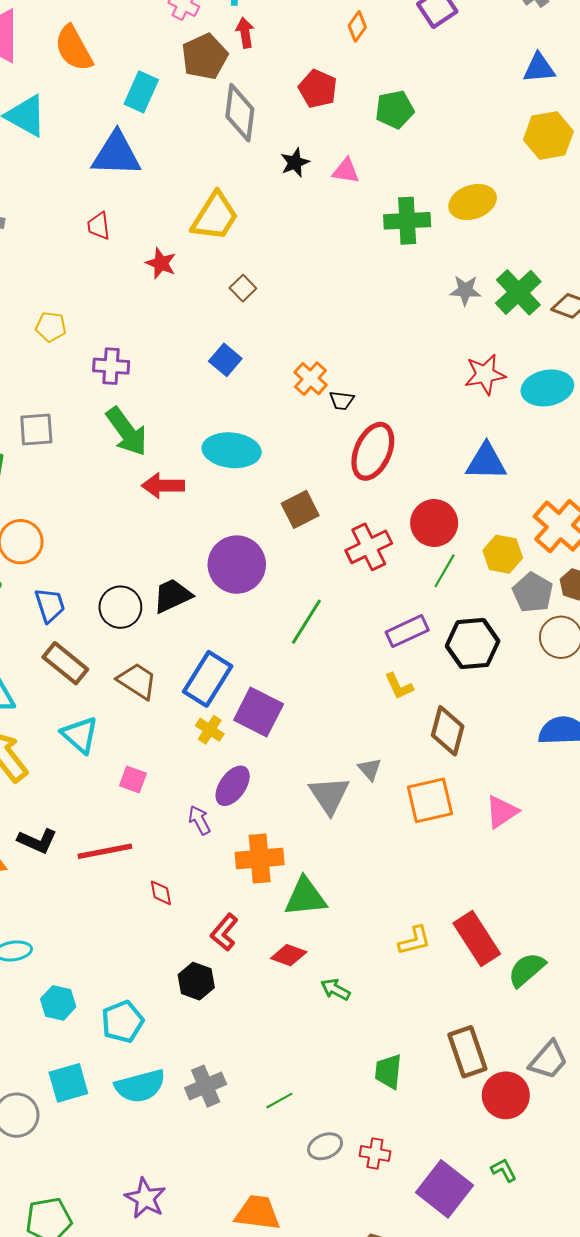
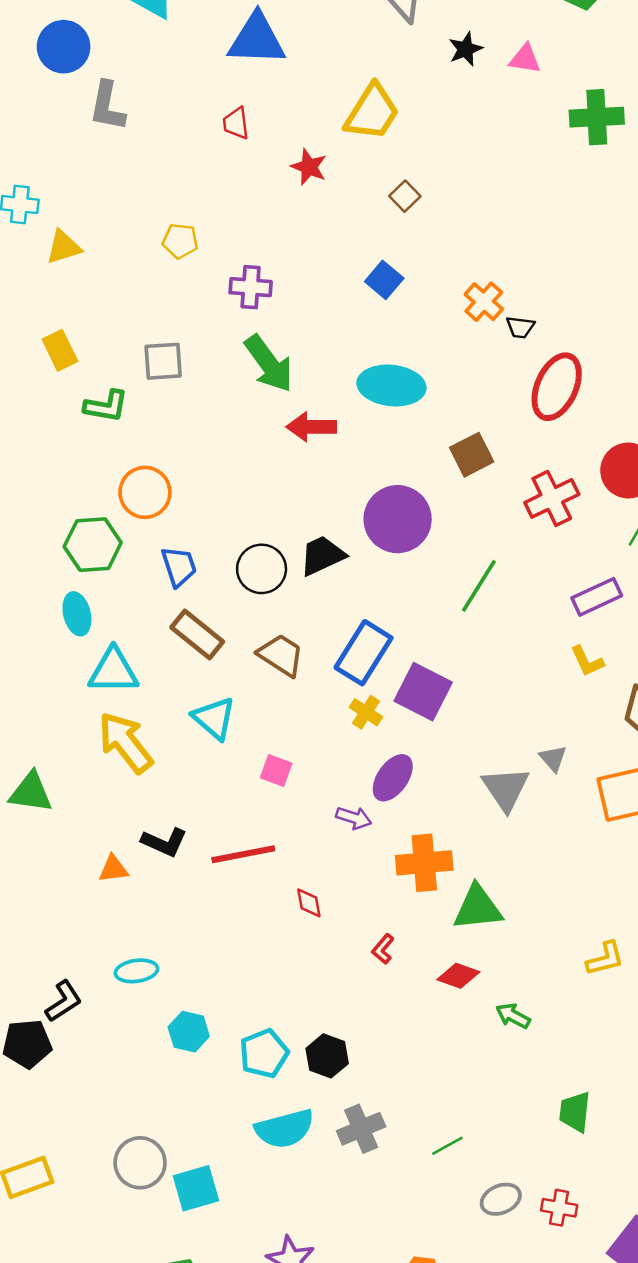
purple arrow: (199, 820) -> (354, 818), turned 136
red L-shape: (224, 932) -> (383, 949), size x0.7
black hexagon: (196, 981) -> (327, 1056), moved
cyan square: (68, 1083) -> (196, 1188), moved

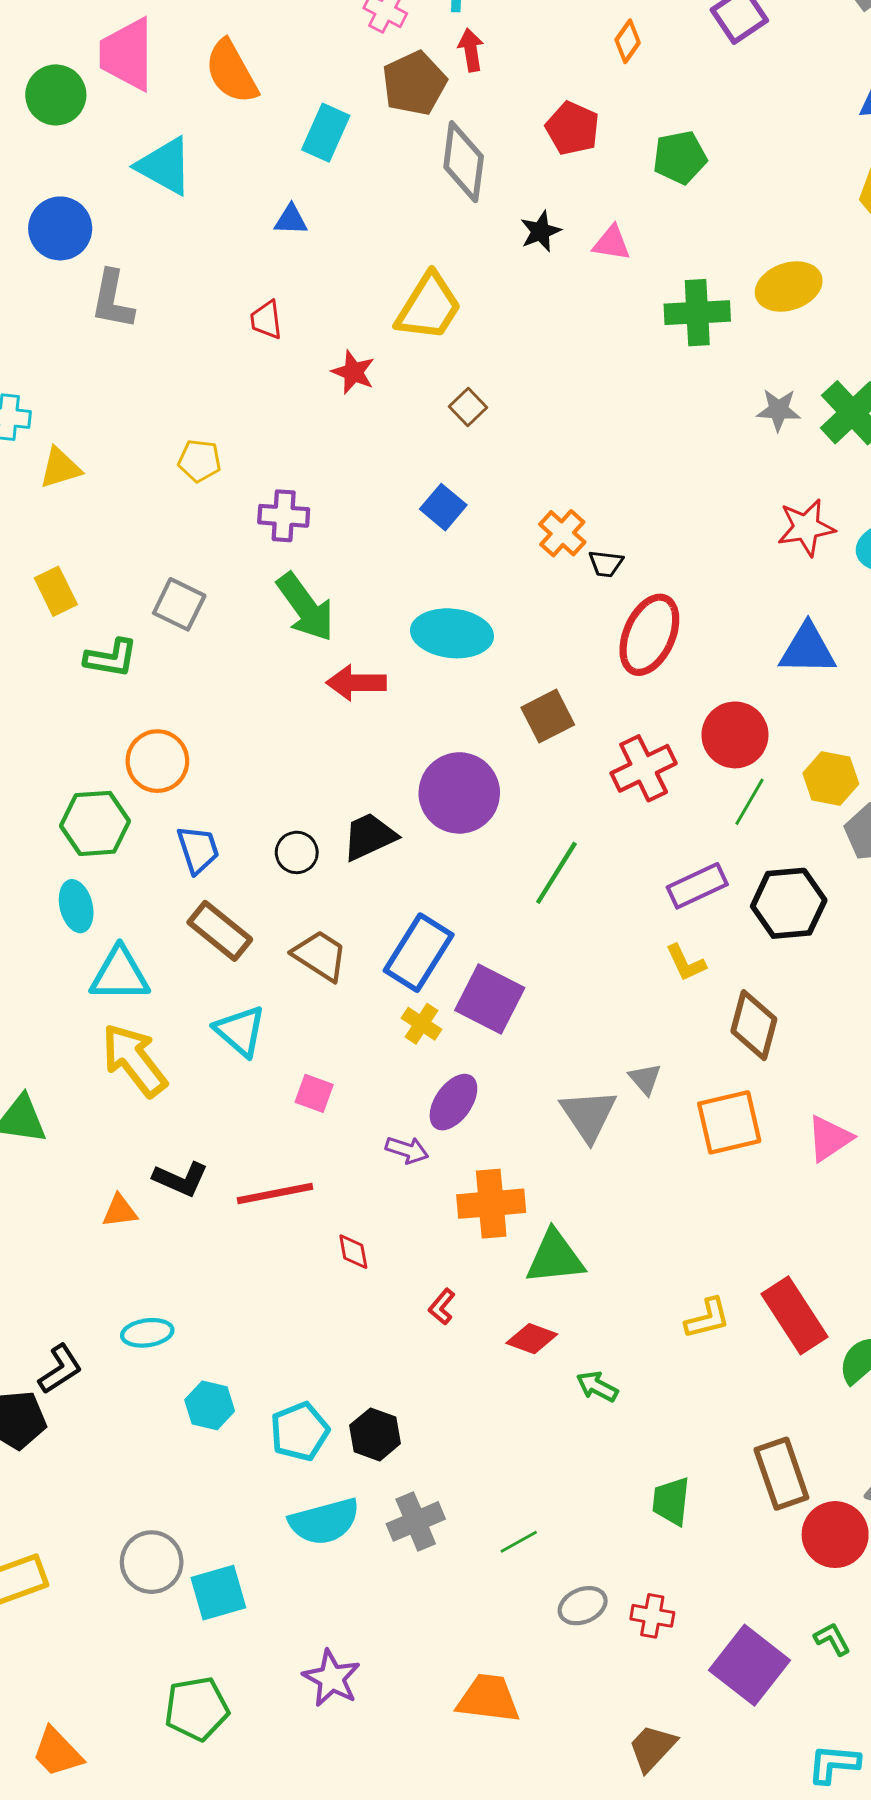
blue triangle: (257, 39) -> (291, 220), size x0.5
gray square: (163, 361) -> (179, 604), turned 30
black circle: (262, 569) -> (297, 852), size x0.7

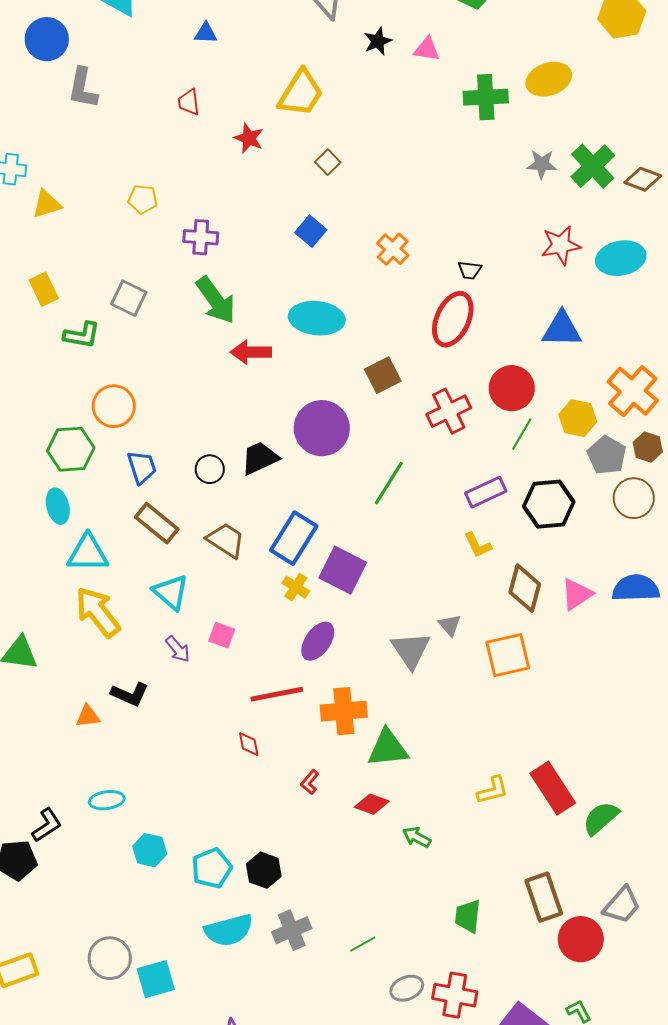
black trapezoid: (606, 564) -> (470, 270), moved
pink triangle: (829, 1138) -> (577, 594), moved
purple arrow: (407, 1150) -> (178, 649), moved, turned 32
red line: (275, 1194) -> (277, 694), moved
red cross: (652, 1616) -> (455, 995), size x1.5

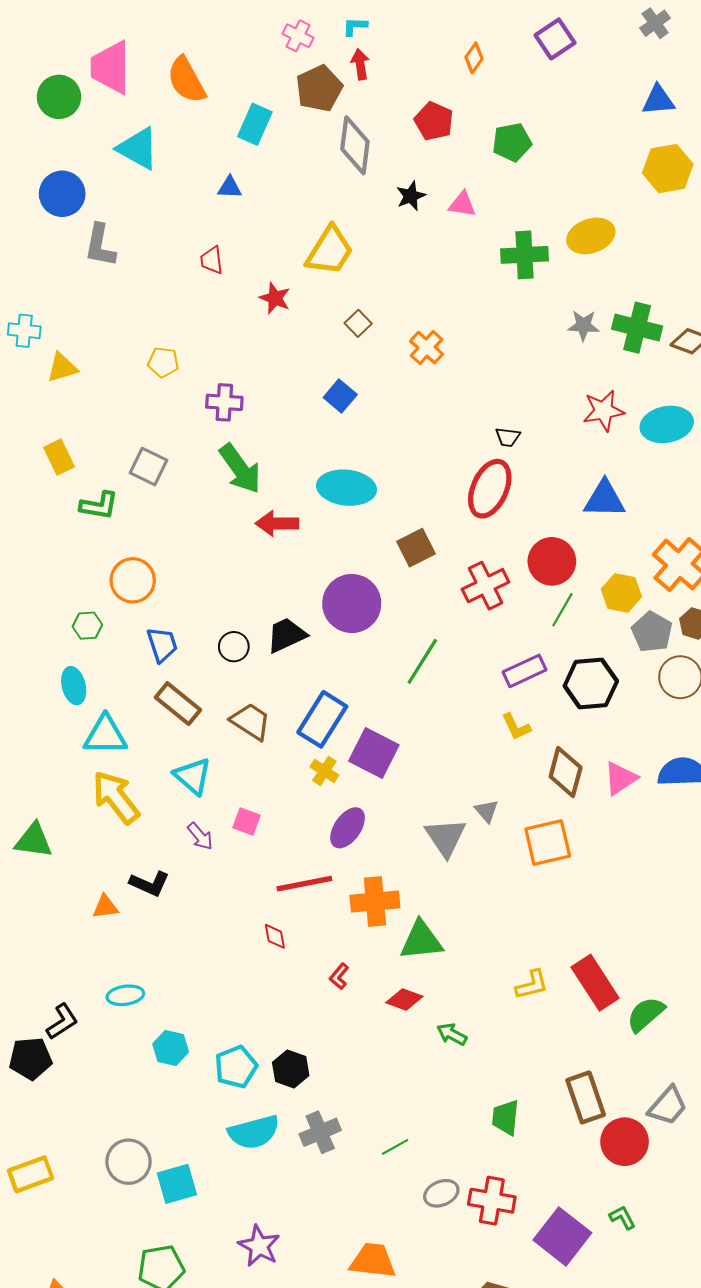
green cross: (593, 166) -> (637, 328), turned -33
orange cross: (393, 249) -> (427, 348), moved
green hexagon: (71, 449) -> (87, 626), size x0.6

